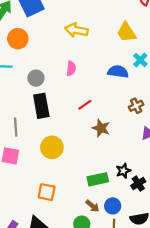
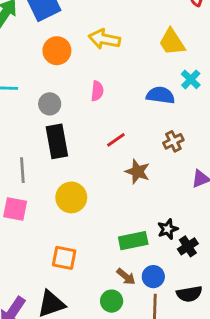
orange circle: (18, 39) -> (57, 51), moved
brown cross: (136, 106) -> (173, 141), moved

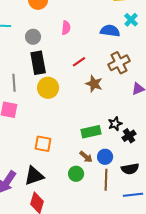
brown cross: (173, 141) -> (119, 63), size x1.5
yellow circle: (71, 197) -> (48, 88), moved

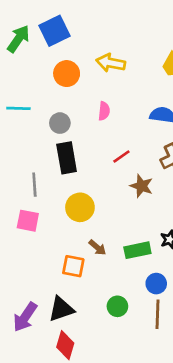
yellow circle: (48, 88) -> (80, 207), moved
brown arrow: (86, 157) -> (97, 247), moved

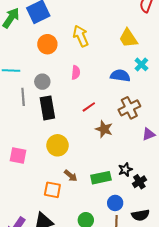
yellow arrow: (111, 63) -> (81, 36), turned 55
gray line: (34, 185) -> (23, 97), moved

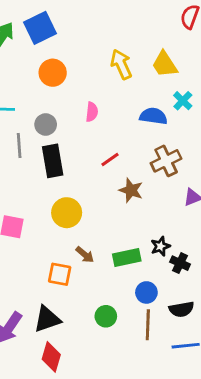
yellow arrow: (81, 36) -> (121, 64), moved
black cross: (139, 182) -> (180, 263), turned -32

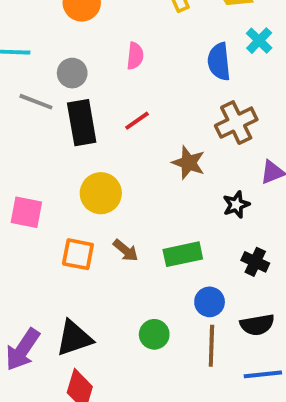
blue semicircle: (153, 116) -> (219, 62), turned -104
gray line: (19, 145) -> (36, 102), turned -65
red line: (110, 159) -> (137, 121), moved
black star: (160, 246) -> (236, 205), moved
orange square: (60, 274) -> (78, 254), moved

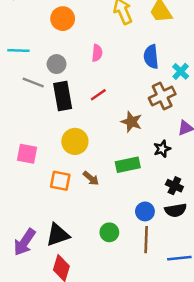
cyan cross: (259, 41) -> (181, 71), moved
green rectangle: (183, 254) -> (128, 165), moved
black semicircle: (257, 325) -> (176, 210), moved

